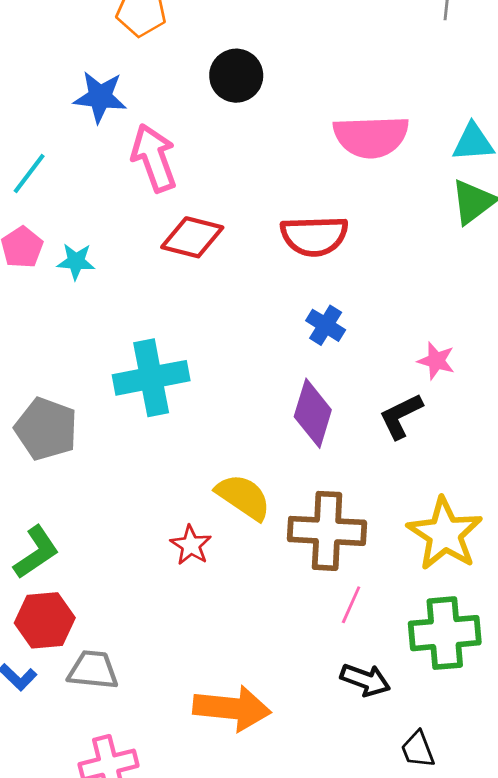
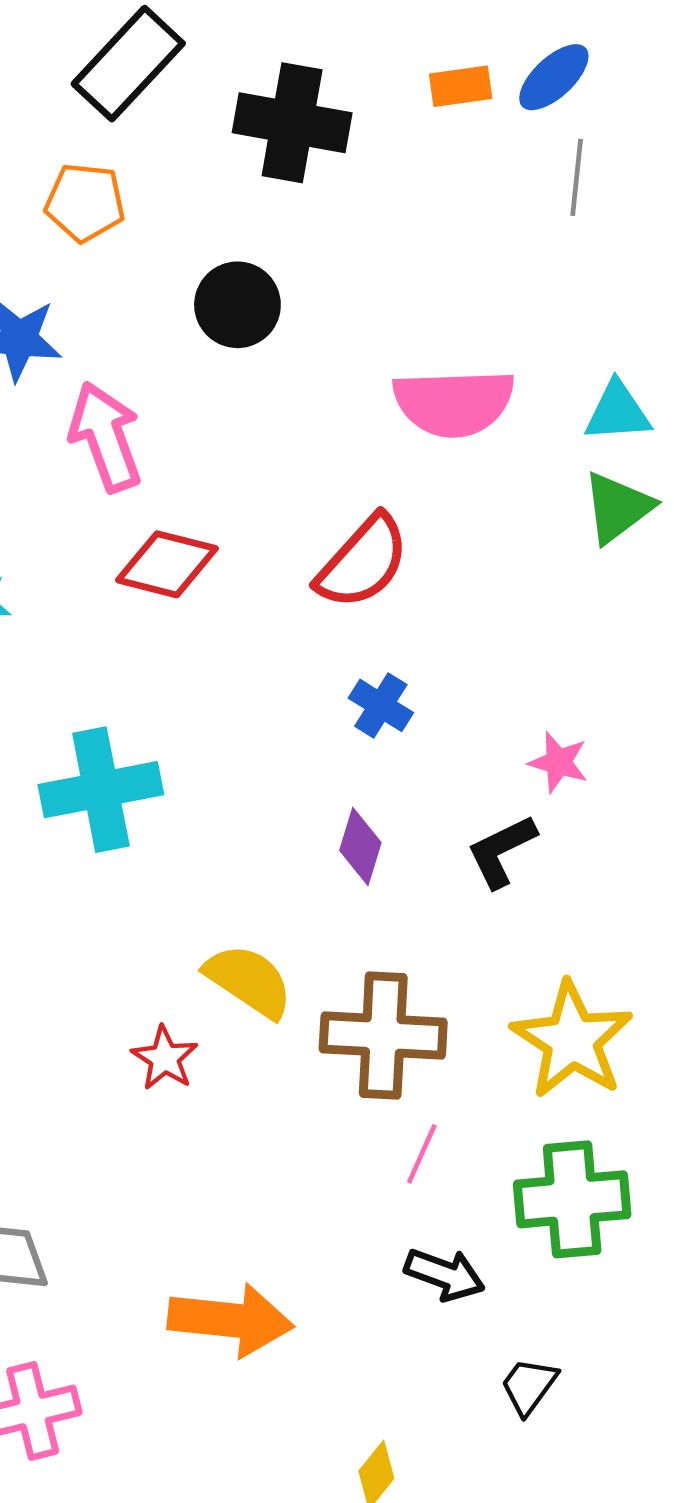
red semicircle: (314, 236) -> (363, 562), turned -46
purple diamond: (313, 413) -> (360, 847), size x0.7
black trapezoid: (418, 749) -> (529, 1386), turned 57

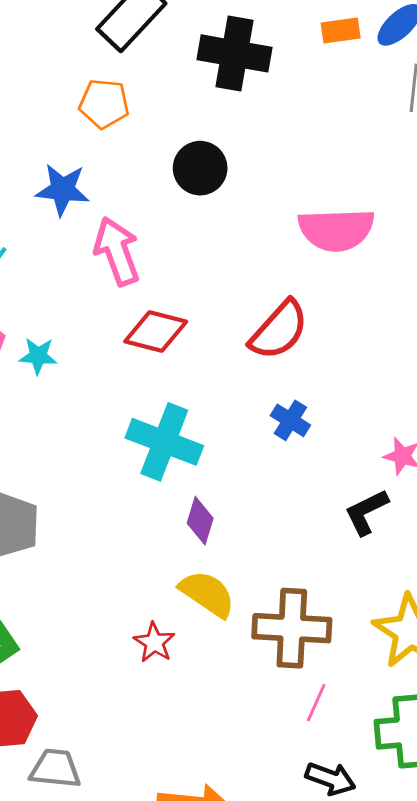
cyan cross: (101, 790) -> (164, 442), moved, turned 32
purple diamond: (360, 847) -> (200, 521), moved

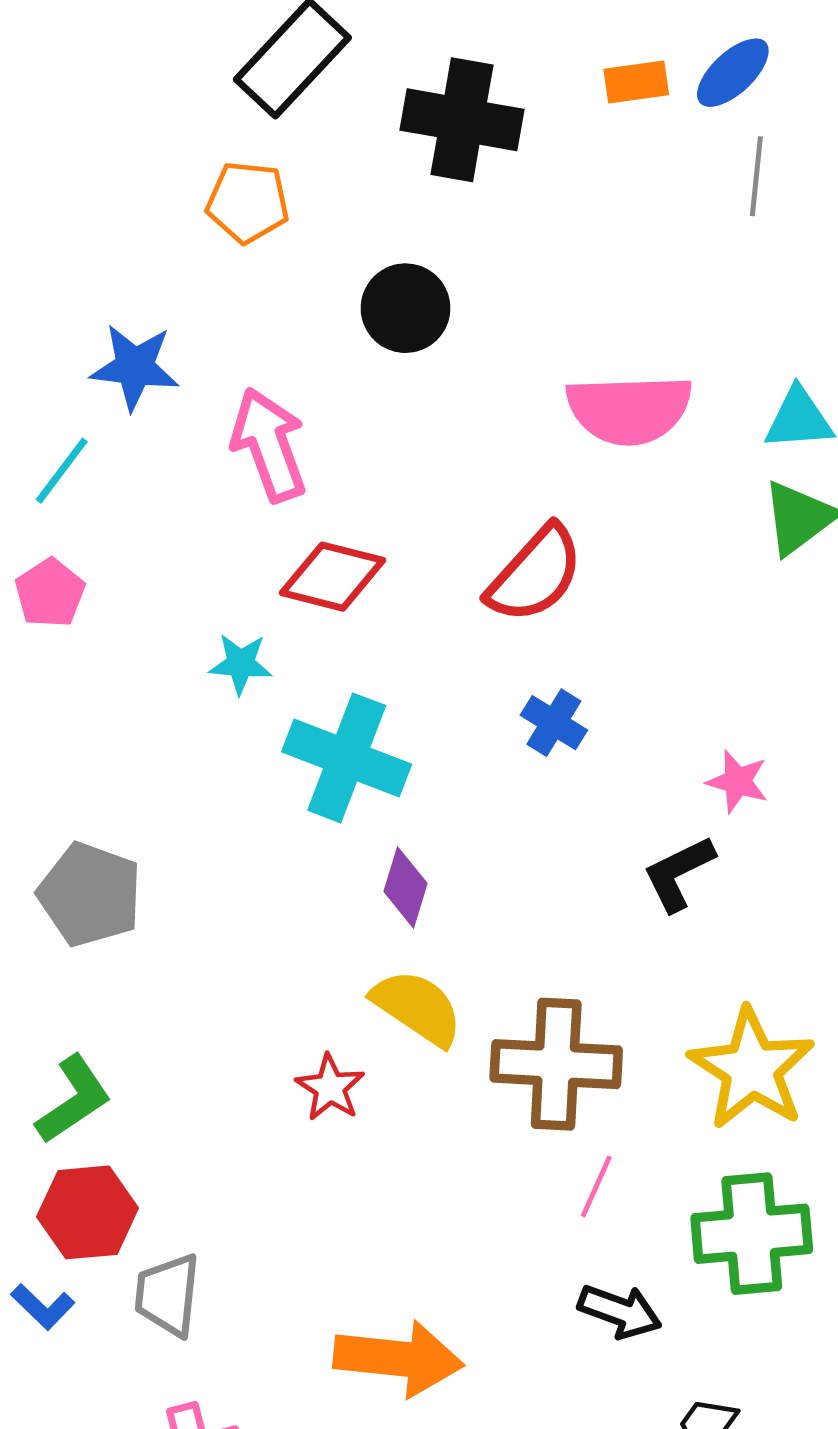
blue star: (63, 190) -> (135, 367), moved
cyan star: (38, 356) -> (241, 664), moved
gray trapezoid: (55, 769) -> (168, 1295), turned -90

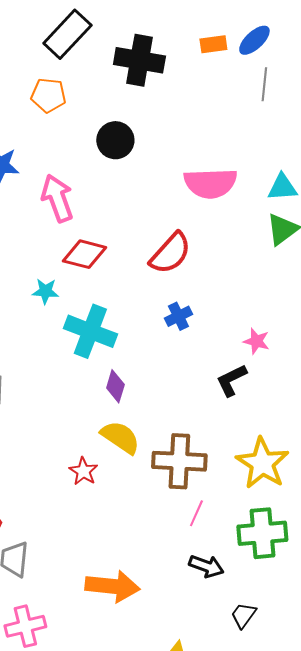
blue cross: (554, 723) -> (178, 316), turned 32

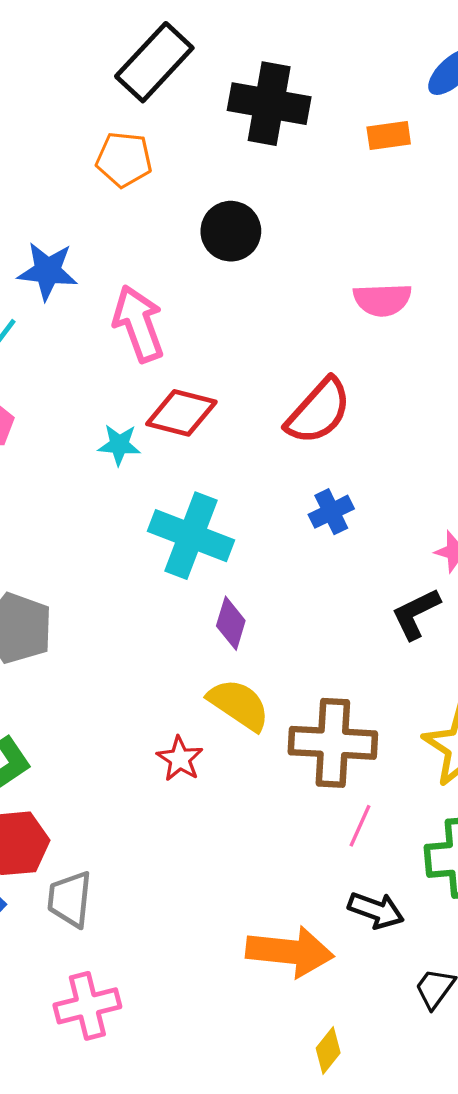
orange rectangle: (213, 44) -> (389, 135), moved
pink semicircle: (210, 183) -> (382, 300), size x0.7
cyan star: (45, 291) -> (119, 445), moved
orange arrow: (112, 586) -> (290, 952), moved

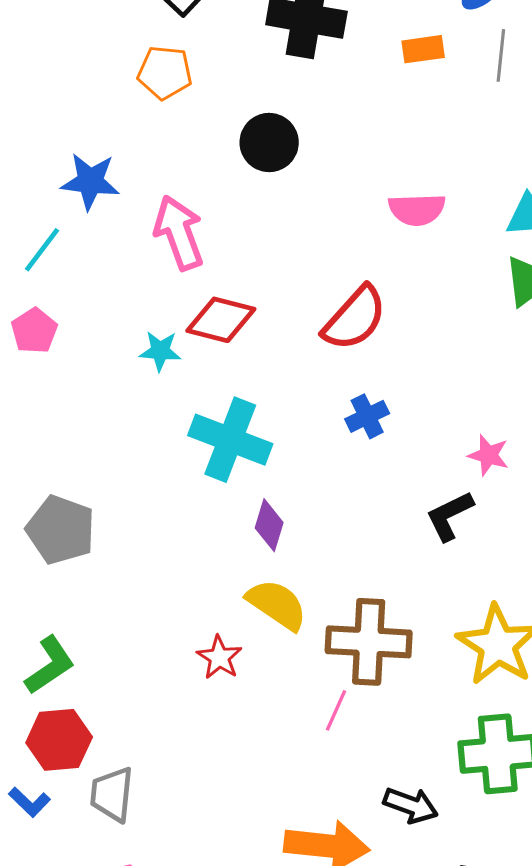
pink line: (360, 826) -> (336, 710), moved

